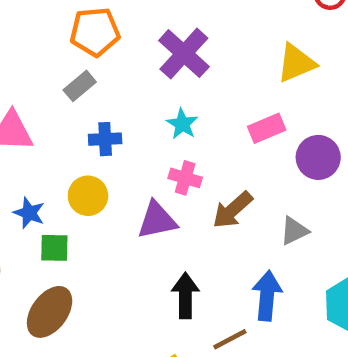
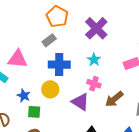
orange pentagon: (95, 32) -> (57, 17), turned 30
blue cross: (105, 139) -> (59, 65), size x1.5
purple triangle: (157, 220) -> (80, 102), turned 42

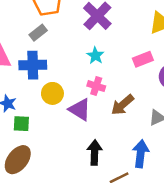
blue cross: (59, 65) -> (33, 65), moved
yellow circle: (50, 89) -> (52, 93), moved

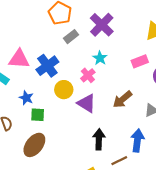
gray rectangle: (38, 33) -> (71, 37), moved
blue cross: (33, 65) -> (47, 66), turned -35
pink cross: (96, 86) -> (88, 75), moved, turned 32

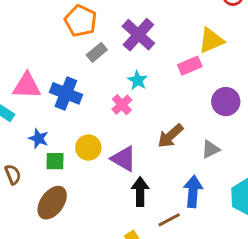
pink rectangle: (140, 61) -> (190, 66), moved
blue cross: (47, 66) -> (66, 93), turned -30
yellow circle: (64, 90) -> (88, 148), moved
purple triangle: (87, 103) -> (124, 159), moved

